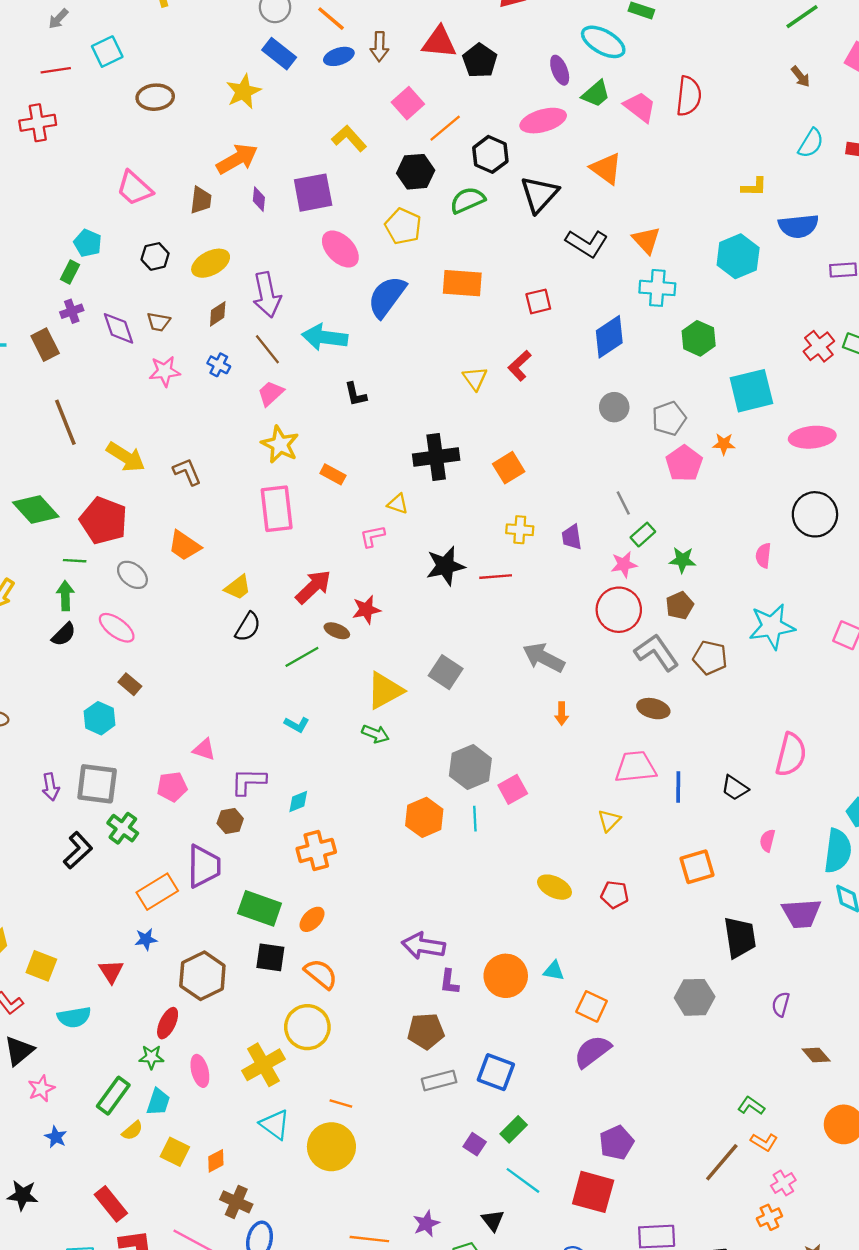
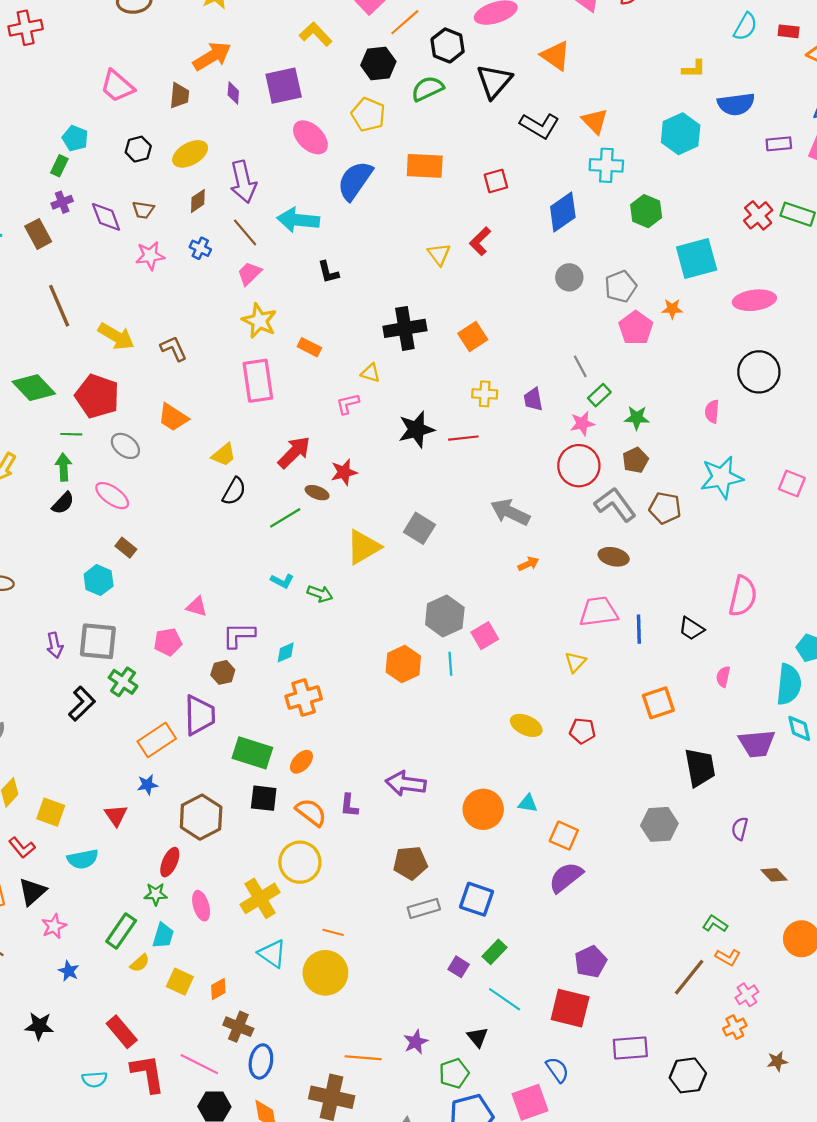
orange arrow: (562, 714) -> (528, 564), turned -114
green arrow: (375, 734) -> (320, 594), moved
purple L-shape: (449, 982) -> (349, 805), moved

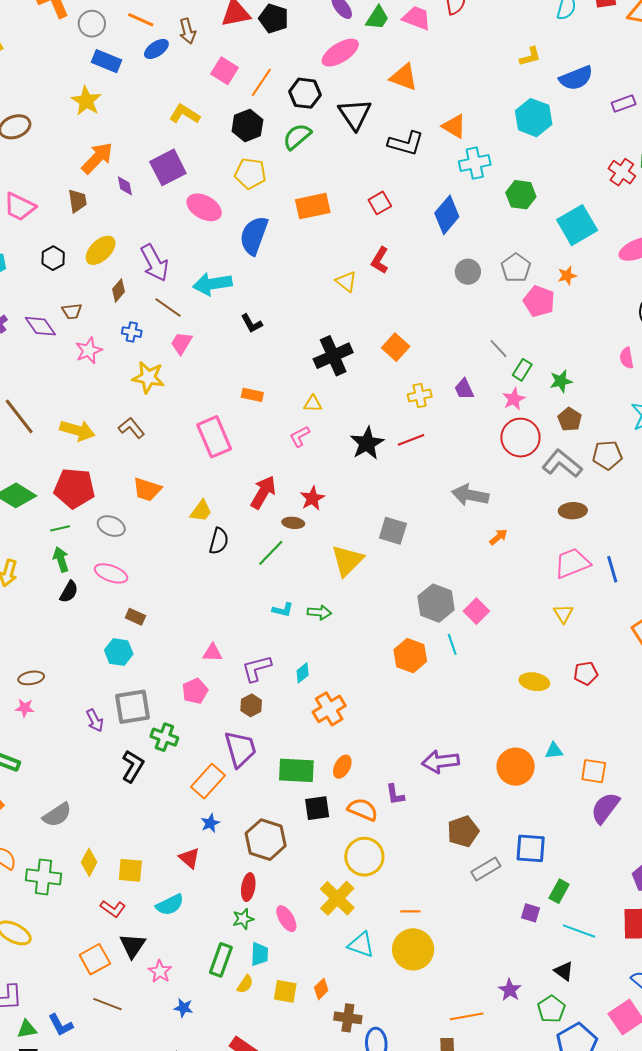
yellow star: (259, 321) -> (148, 377), moved

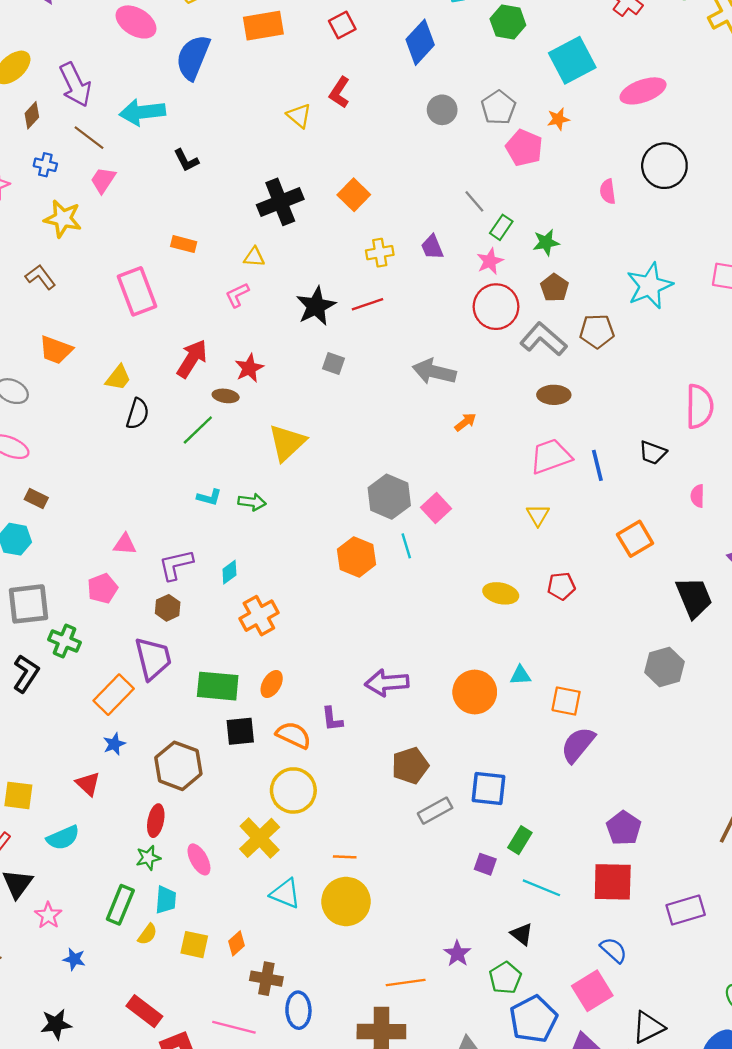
pink semicircle: (627, 358) -> (608, 192), moved
gray square: (393, 531) -> (334, 364), moved, size x0.7

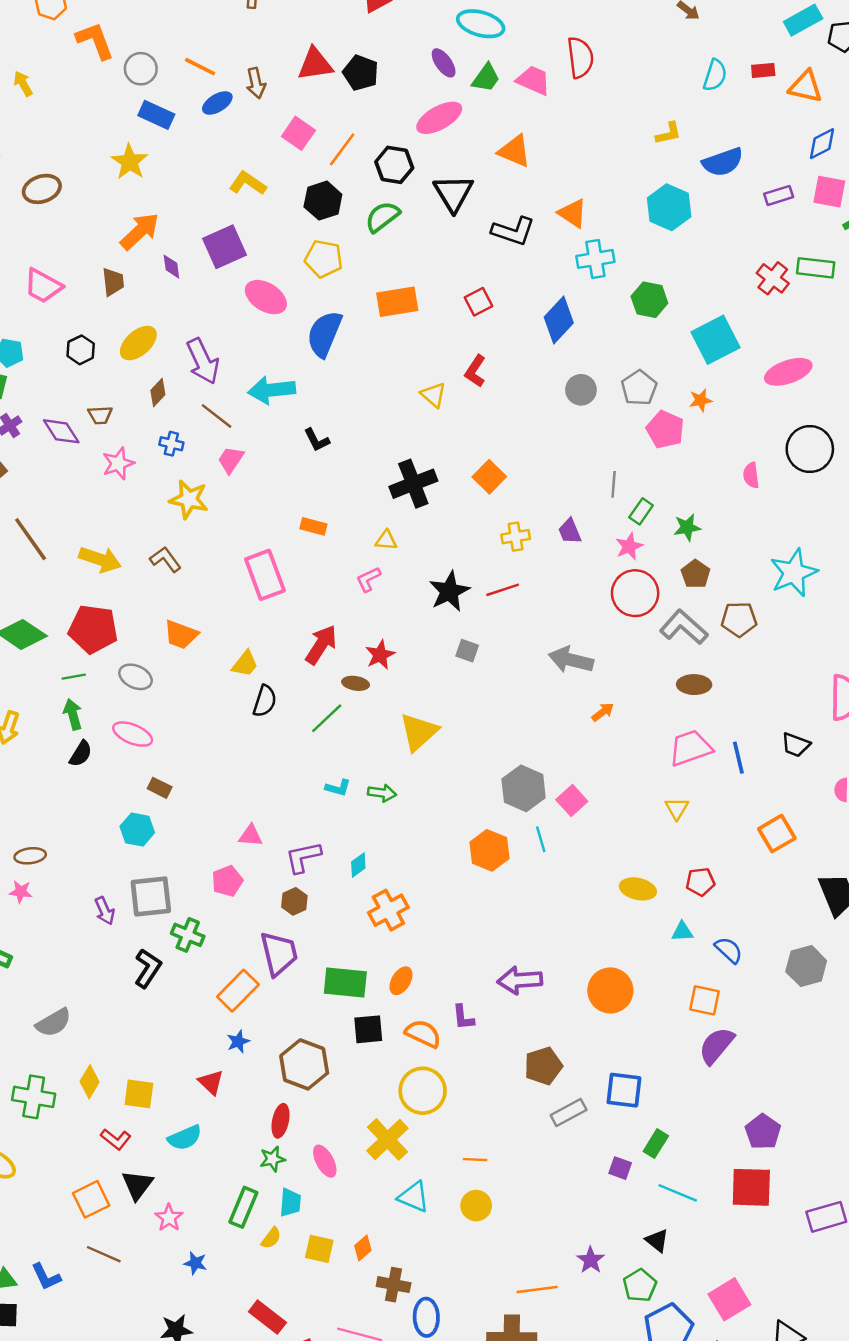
gray line: (474, 201) -> (614, 484), turned 45
cyan triangle: (520, 675) -> (682, 932), moved
yellow circle: (346, 901) -> (476, 1206), size x0.6
blue semicircle: (614, 950) -> (729, 950), moved

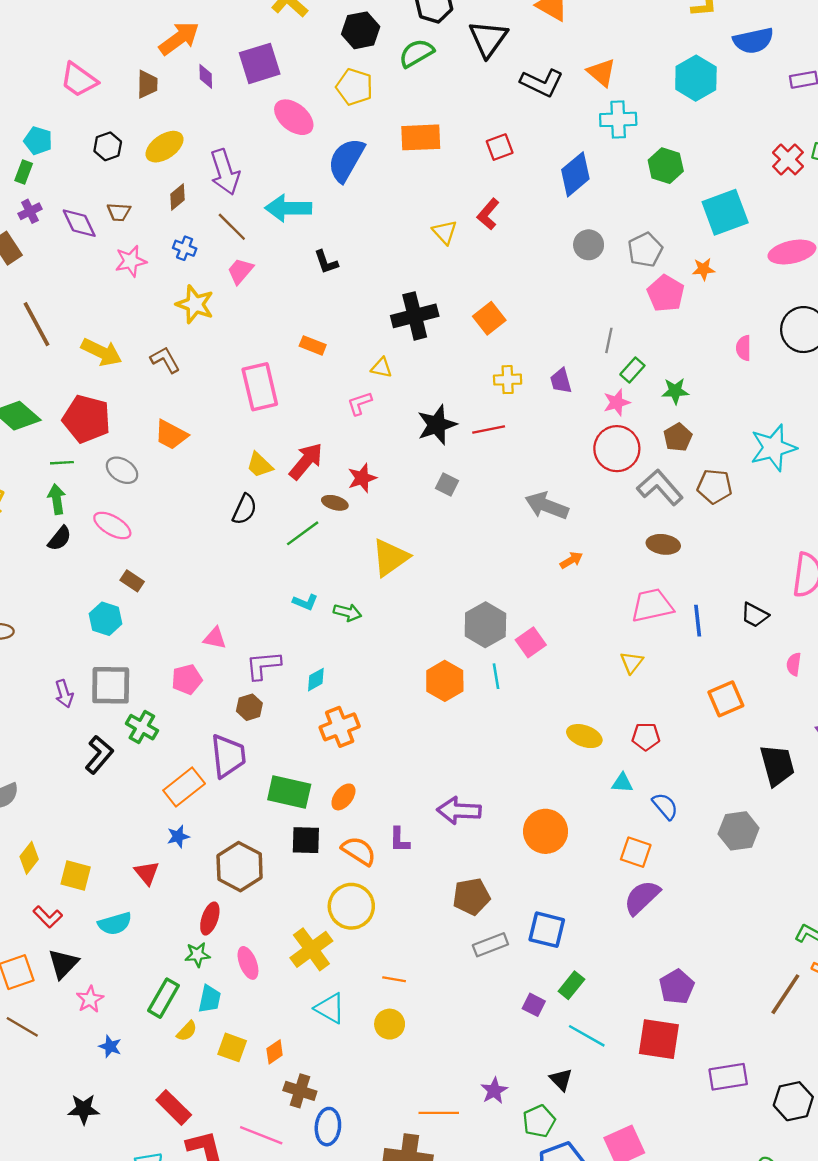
yellow trapezoid: (245, 664) -> (260, 465), moved, turned 88

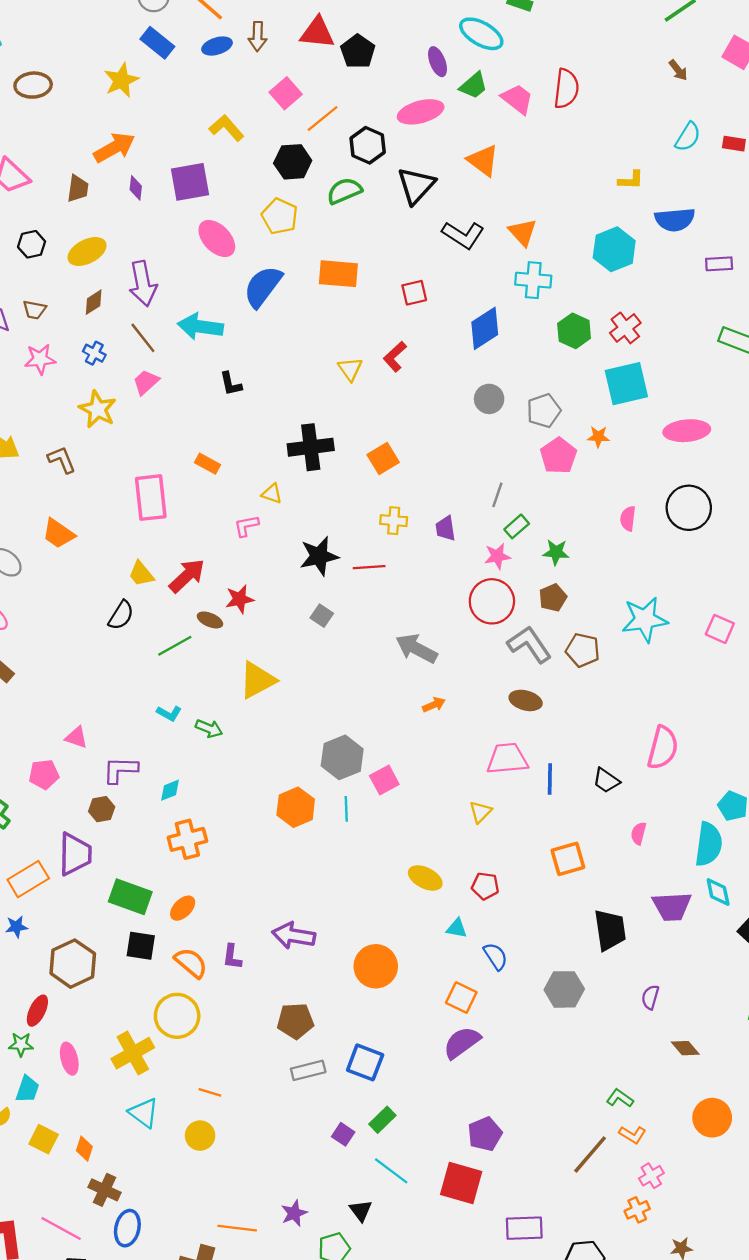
red cross: (788, 159) -> (625, 328), moved
orange diamond: (275, 1052) -> (84, 1149), turned -45

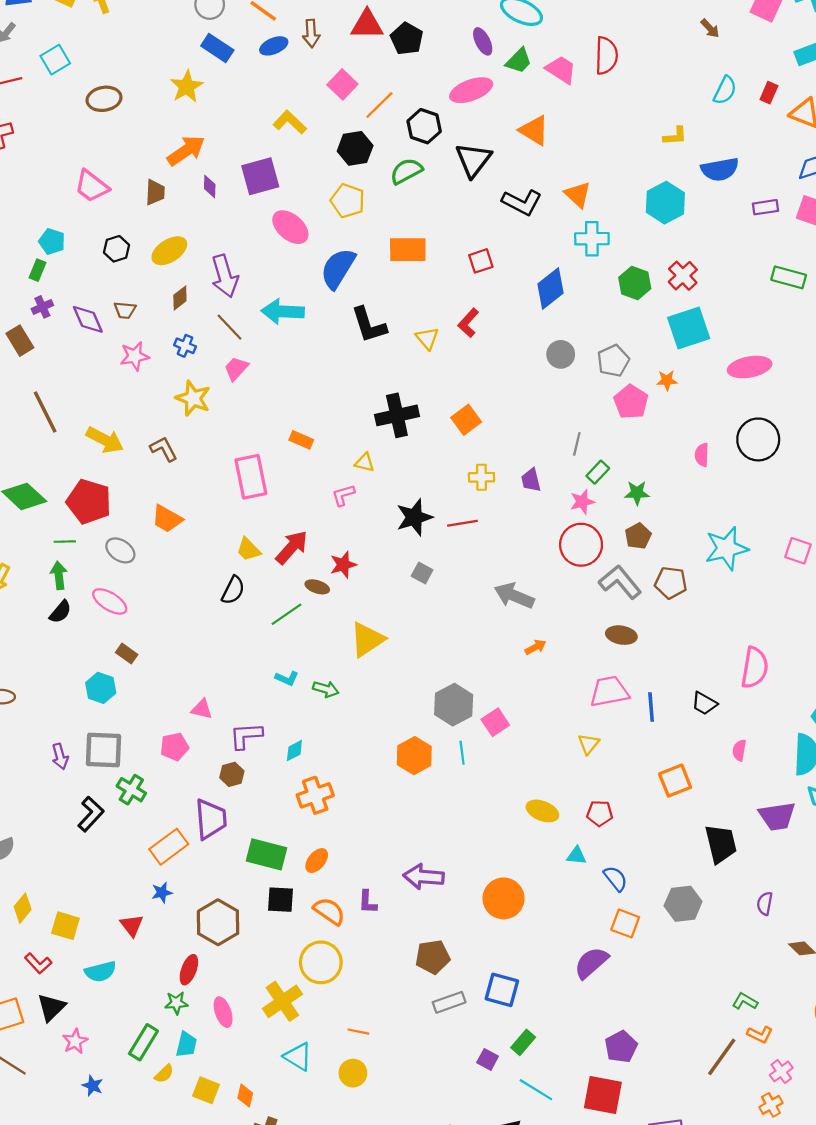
red rectangle: (734, 144) -> (769, 93), turned -70
black L-shape: (231, 384) -> (369, 325), moved, size x1.6
orange square: (461, 998) -> (625, 923), moved

